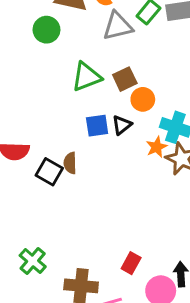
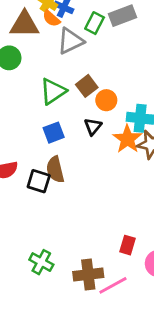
blue square: (97, 126) -> (54, 133), moved
orange star: (157, 147) -> (127, 139), size x1.5
brown semicircle: (70, 163) -> (55, 170), size x1.4

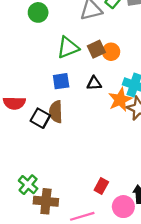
orange circle: (106, 100) -> (111, 52), moved
black triangle: (93, 127) -> (94, 83), turned 35
brown cross: (88, 274) -> (46, 201), moved

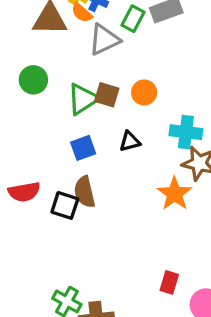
green circle: (38, 12) -> (33, 80), moved
brown square: (96, 49) -> (107, 95), moved, turned -36
orange star: (120, 100) -> (175, 194), moved

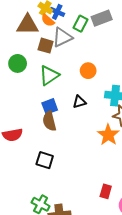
brown square: (107, 95) -> (46, 46), moved
brown semicircle: (85, 192) -> (49, 121), moved
black square: (65, 205) -> (45, 160), moved

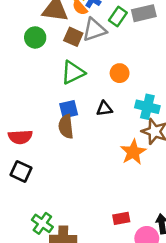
green circle: (18, 63) -> (35, 37), moved
black square: (45, 160) -> (21, 171), moved
red rectangle: (106, 191) -> (121, 218), turned 56

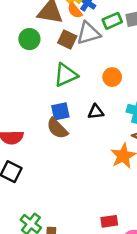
green rectangle: (118, 16) -> (112, 21), turned 30
brown semicircle: (66, 127) -> (57, 128), turned -40

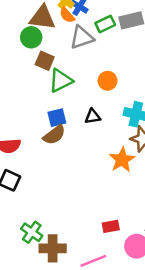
green circle: (29, 39) -> (31, 37), moved
brown square: (67, 40) -> (45, 61), moved
brown semicircle: (57, 128) -> (54, 135), turned -80

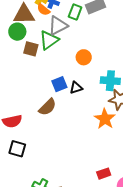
green rectangle: (105, 24) -> (75, 12), turned -35
green triangle: (61, 81) -> (49, 40), moved
blue square: (57, 118) -> (59, 84), moved

